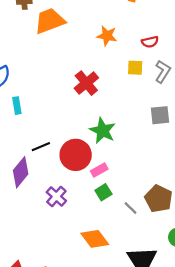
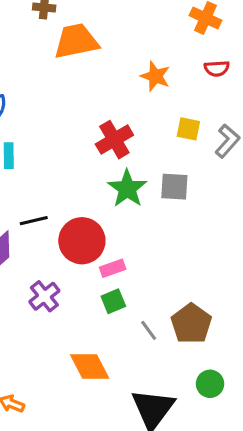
red semicircle: (150, 42) -> (217, 68), moved
gray square: (160, 115) -> (174, 187), moved
green star: (103, 131) -> (127, 189), moved

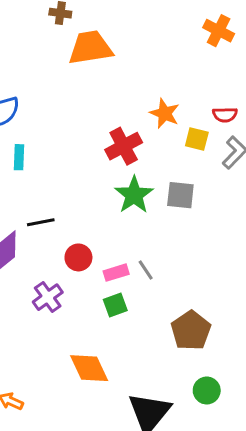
red semicircle: (217, 68) -> (225, 115), moved
orange star: (155, 76) -> (165, 113), moved
red circle: (82, 241) -> (78, 257), moved, size x0.6
gray line: (149, 330) -> (146, 270), moved

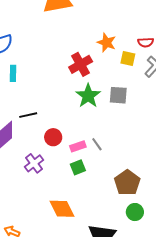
green circle: (207, 390) -> (135, 212), moved

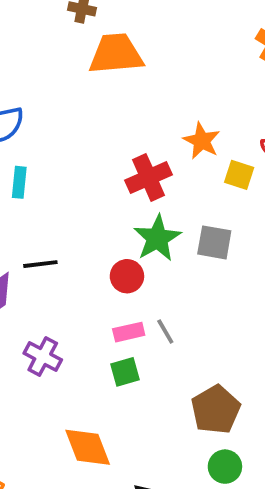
red circle: (53, 137) -> (127, 276), moved
purple cross: (34, 163) -> (43, 356), turned -30

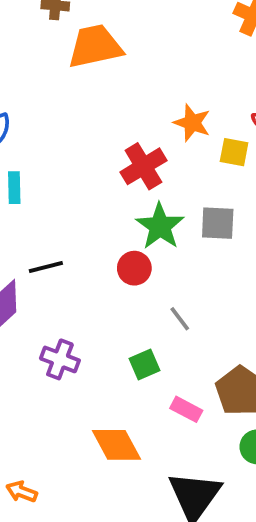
pink rectangle: (129, 332) -> (186, 409), moved, turned 48

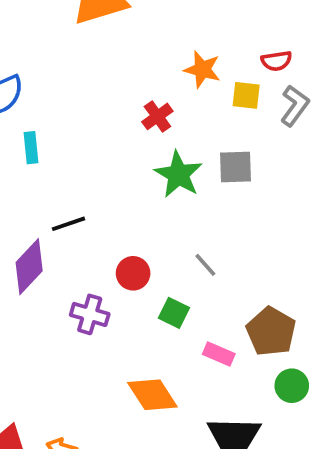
red cross: (143, 166) -> (157, 116), size x0.7
red circle: (134, 268) -> (133, 273), moved
green square: (145, 364) -> (174, 313), turned -36

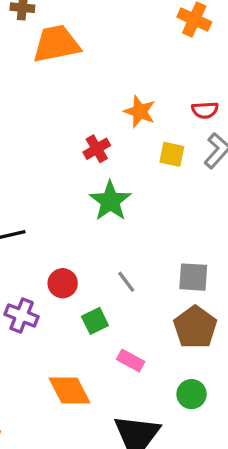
yellow square: (246, 95) -> (172, 154), moved
gray square: (235, 167) -> (193, 277), moved
green square: (174, 313) -> (95, 321), turned 32
brown pentagon: (271, 331) -> (195, 327), moved

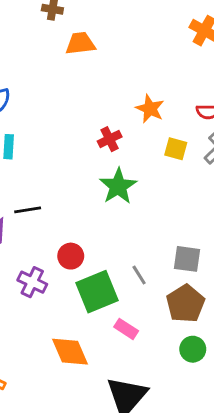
orange trapezoid: (56, 44) -> (80, 43), size x0.7
gray line: (126, 282) -> (139, 275), moved
green square: (95, 321) -> (97, 292), size x1.8
green circle: (192, 394) -> (193, 349), moved

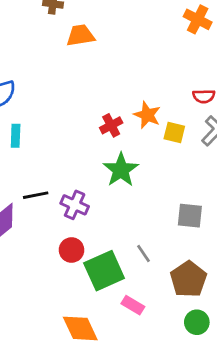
orange star: (150, 109) -> (147, 115), moved
red circle: (71, 256) -> (72, 250), moved
gray square: (187, 259) -> (190, 216), moved
purple cross: (32, 282) -> (75, 205), moved

